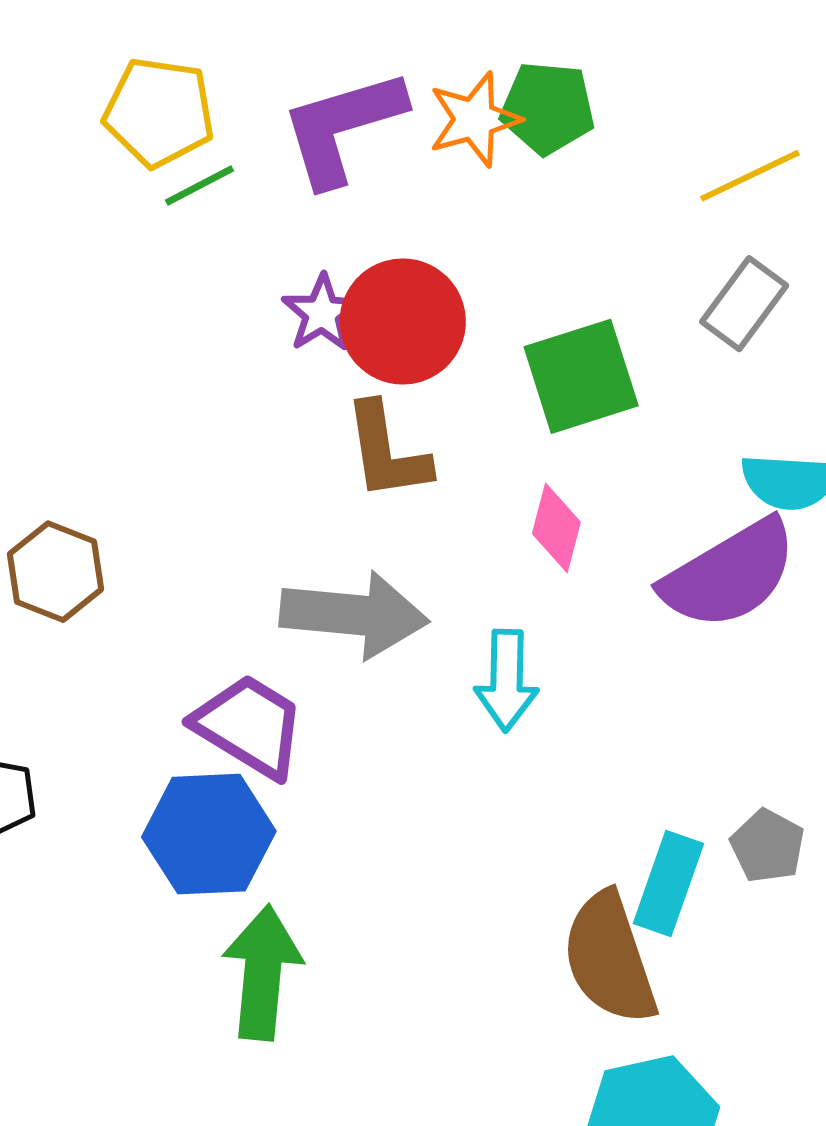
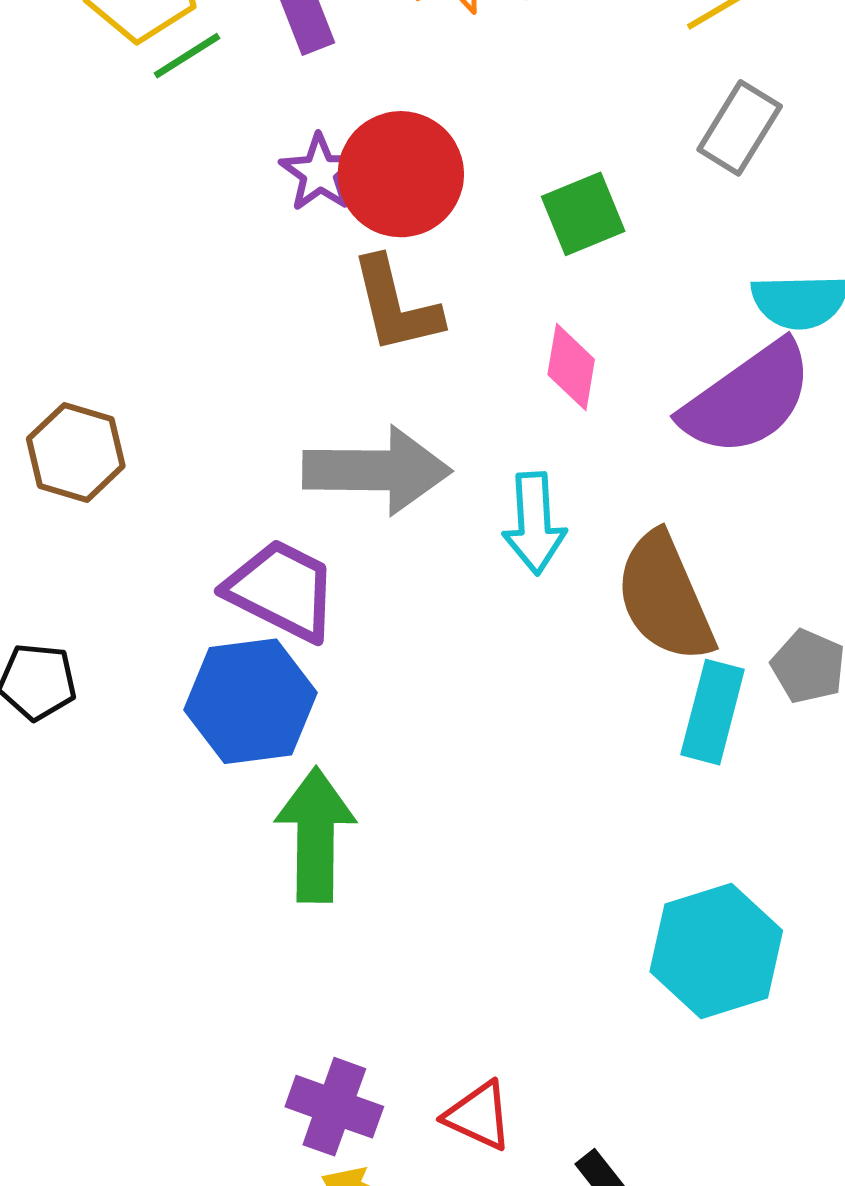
green square: (581, 376) -> (583, 214), size x0.7
brown semicircle: (610, 958) -> (665, 597), moved

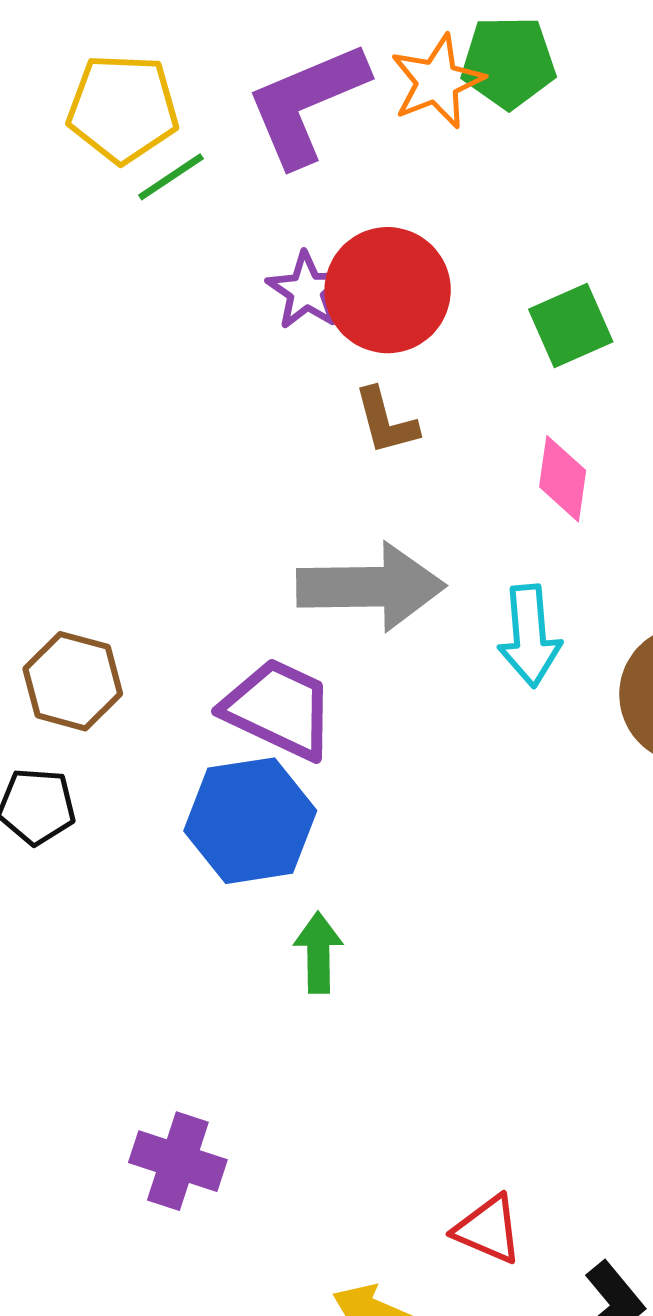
brown L-shape: (396, 305) -> (386, 421), size x0.7
brown hexagon: (76, 452) -> (73, 681), moved
green arrow: (315, 835) -> (318, 953), size x0.6
purple cross: (334, 1107) -> (178, 1161), moved

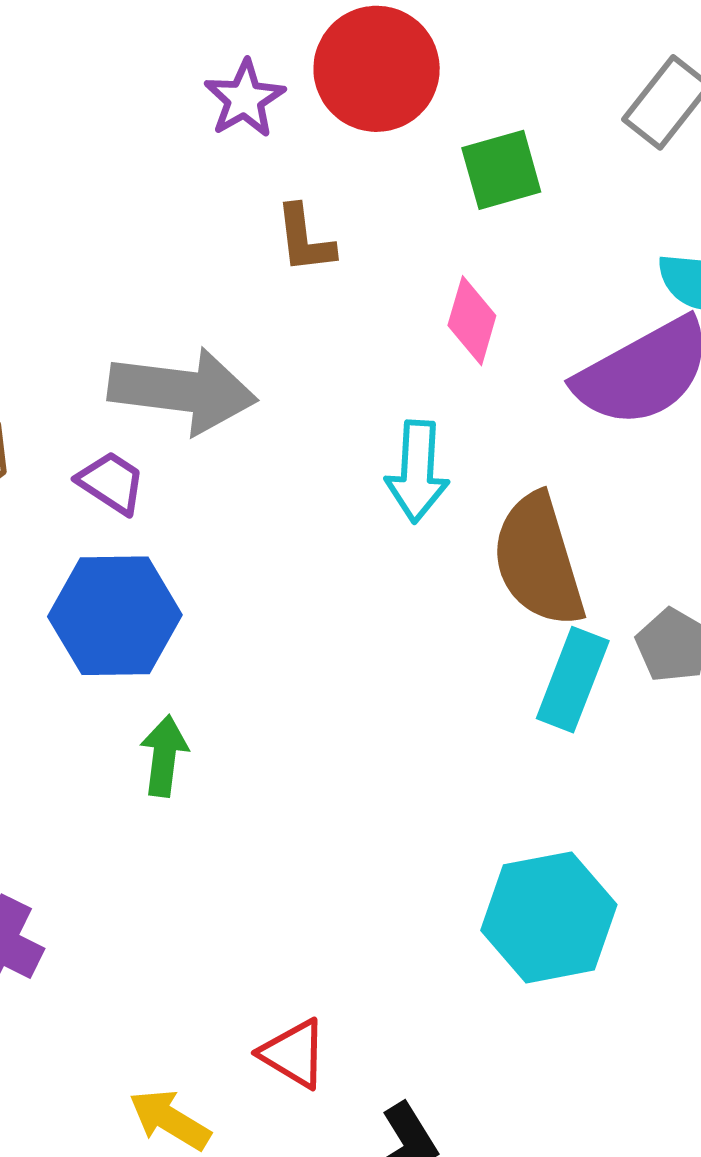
red circle: (388, 290) -> (377, 69), moved
gray arrow: (371, 587) -> (183, 391), moved
purple trapezoid: (279, 709) -> (111, 483), moved, size x0.6

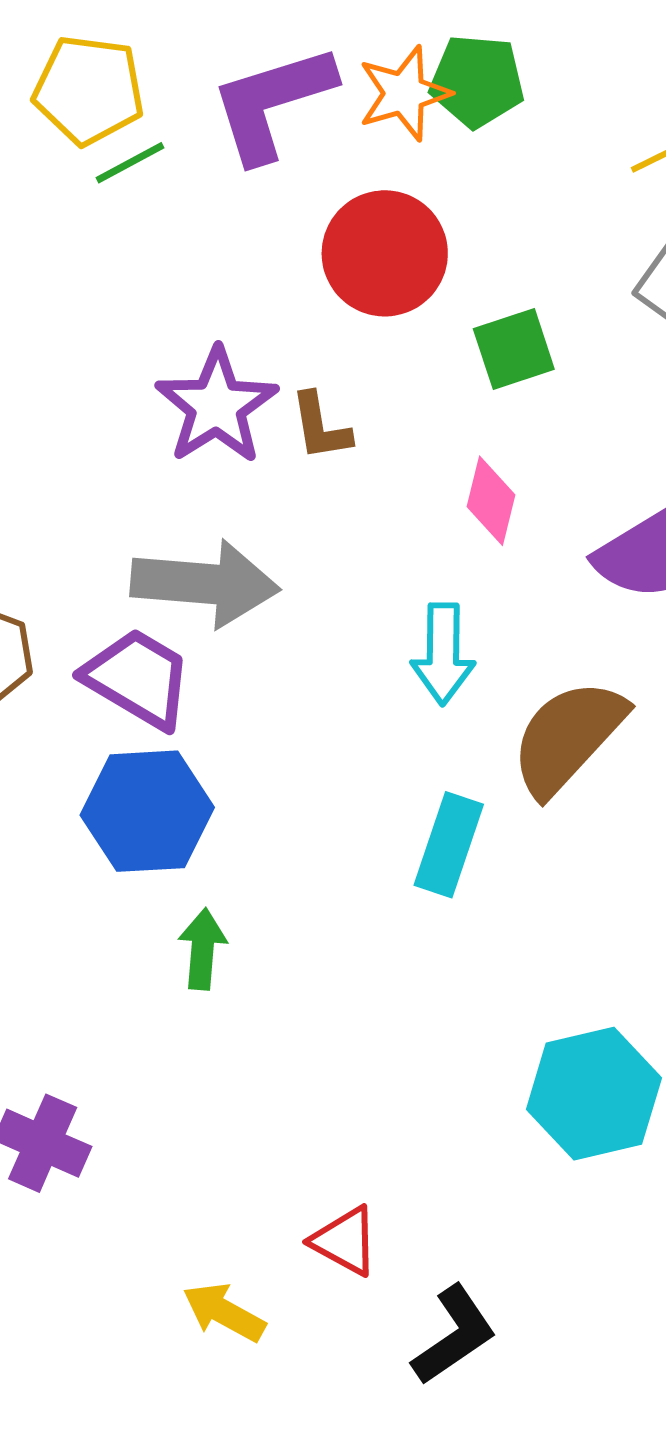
purple star: (245, 99) -> (217, 406), moved, size x1.5
purple trapezoid: (111, 483) -> (138, 678), size x1.6
brown semicircle: (538, 560) -> (568, 737), turned 62
cyan rectangle: (573, 680) -> (449, 845), moved

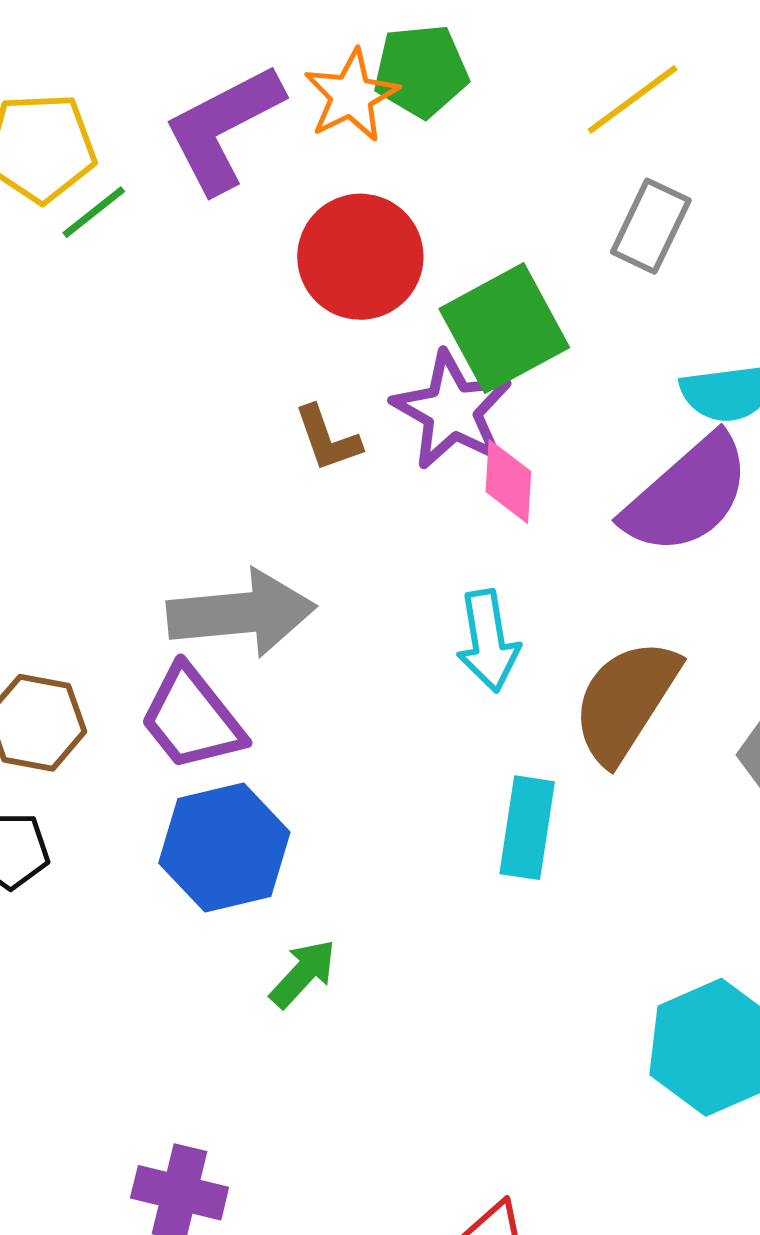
green square: (514, 349) -> (504, 328), size x1.5
purple star: (217, 406) -> (452, 410), moved
purple trapezoid: (138, 678) -> (192, 718), turned -149
green arrow: (202, 949) -> (303, 974), turned 48

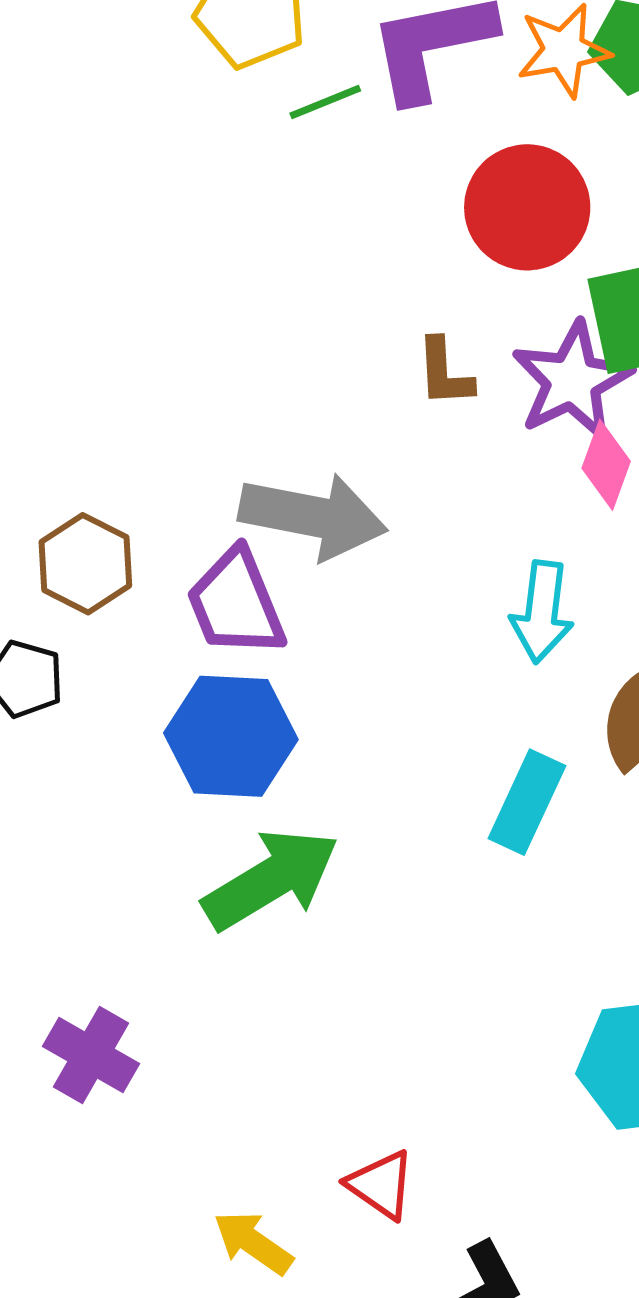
green line: (94, 212) -> (325, 102), moved
green arrow: (303, 974) -> (271, 879), size x1.8

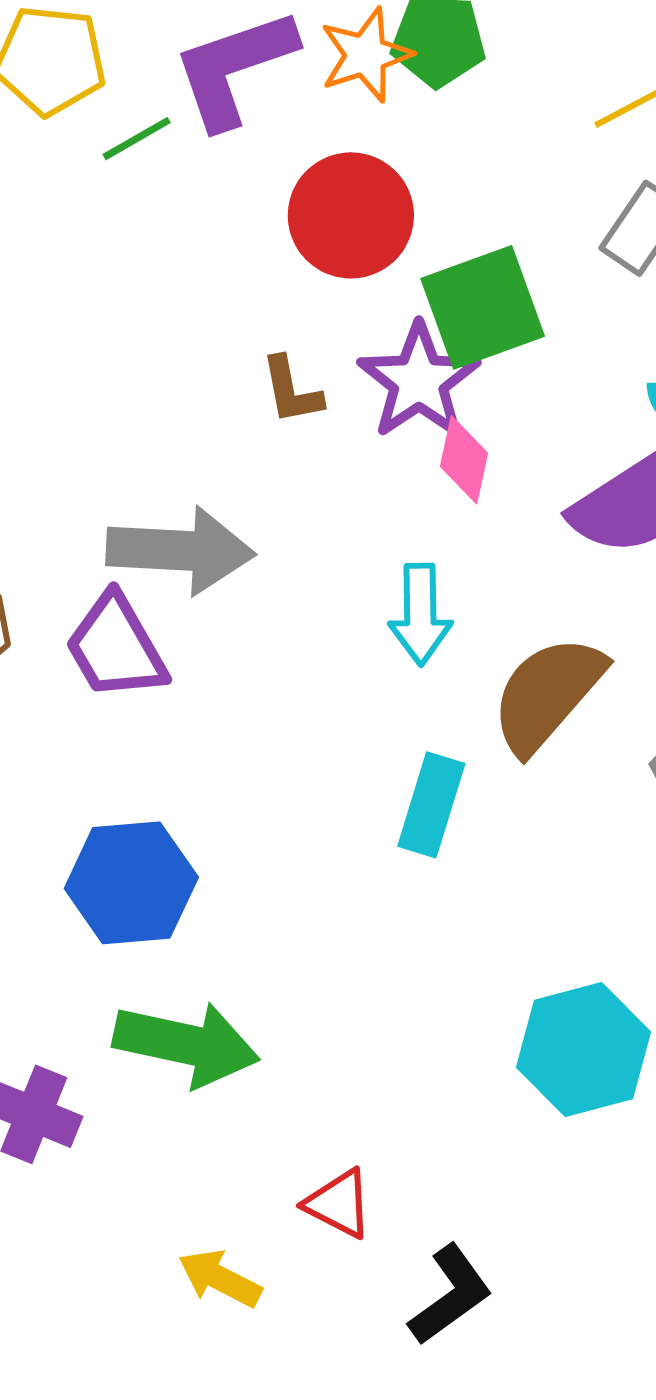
blue hexagon: (231, 736) -> (131, 883), moved
green arrow: (271, 879) -> (186, 1044), moved, turned 51

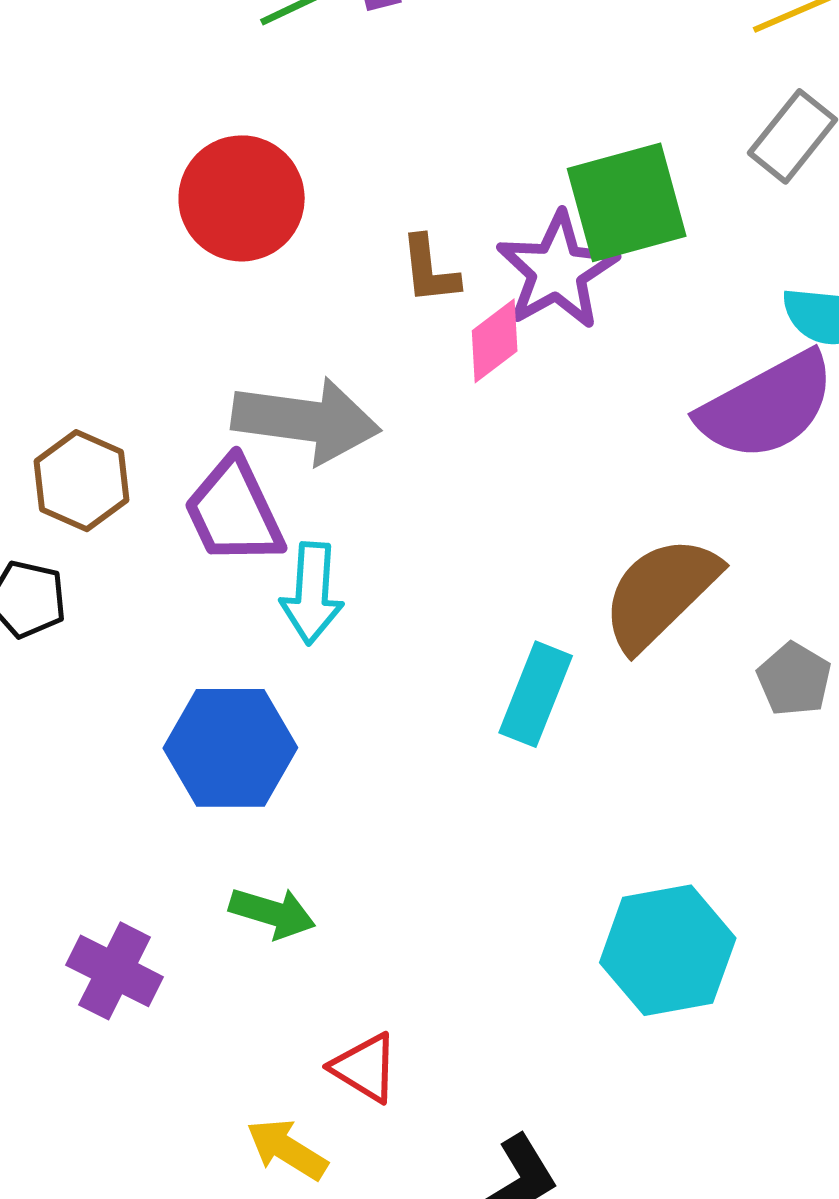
red circle: (351, 215) -> (242, 198), moved
pink diamond: (464, 460) -> (495, 341), moved, turned 36
cyan arrow: (420, 614) -> (312, 593), moved
green arrow: (186, 1044) -> (272, 913), size x0.6
red triangle: (339, 1204) -> (365, 1068), moved

